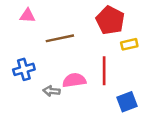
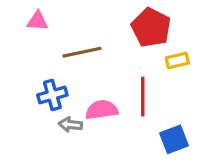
blue cross: (24, 69) -> (52, 95), moved

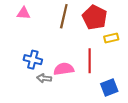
brown line: (82, 52) -> (64, 16), moved, turned -65
blue cross: (52, 95) -> (33, 60), turned 30

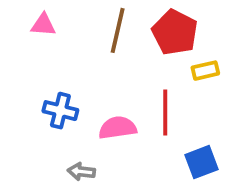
gray arrow: (44, 78) -> (81, 172), moved

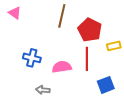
pink triangle: (43, 25) -> (15, 13), moved, turned 32
red pentagon: (175, 32) -> (90, 30), moved
yellow rectangle: (205, 71) -> (114, 46), moved

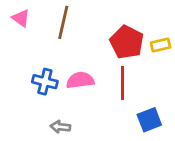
brown line: (62, 16) -> (63, 22), moved
yellow rectangle: (114, 46) -> (161, 45), moved
pink semicircle: (62, 67) -> (80, 80), moved

